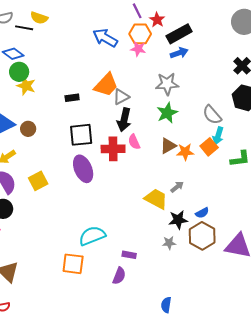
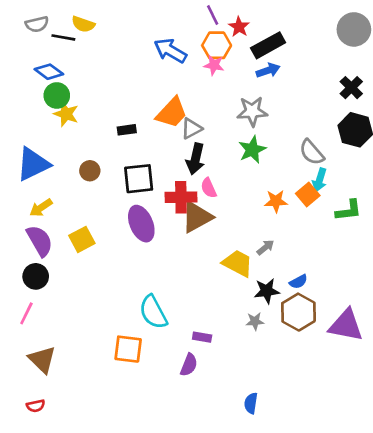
brown circle: (28, 129) -> (90, 171), moved
brown triangle: (168, 146) -> (197, 217), moved, size x1.5
cyan semicircle: (92, 236) -> (153, 312), turned -96

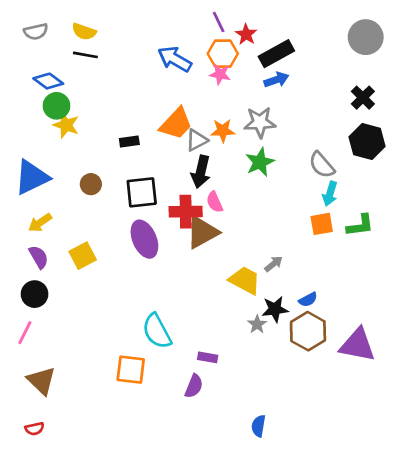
black line: (63, 37) -> (85, 55), moved
orange square: (308, 195) -> (322, 224), moved, turned 30
orange star: (276, 201) -> (223, 131), moved
purple semicircle: (40, 241) -> (39, 257), size x0.7
gray star: (255, 321) -> (257, 324), moved, turned -30

